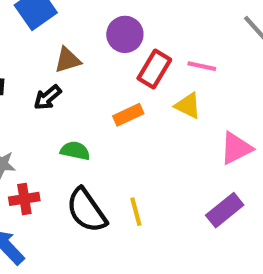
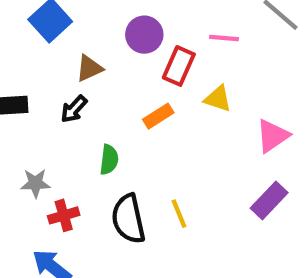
pink line: (202, 66) -> (224, 38), moved
green semicircle: (75, 151) -> (109, 160), turned 92
black semicircle: (86, 210) -> (128, 219), turned 30

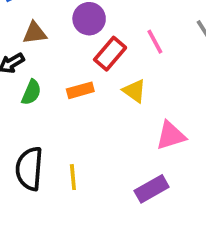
pink line: (224, 38) -> (155, 42), turned 40
green semicircle: (109, 160) -> (31, 92), moved

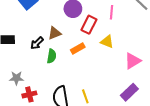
brown triangle: (35, 33) -> (55, 33), moved
pink line: (155, 42) -> (111, 12), turned 48

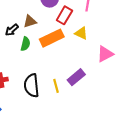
orange rectangle: (78, 49) -> (52, 38), size x1.6
purple rectangle: (129, 92) -> (76, 77), moved

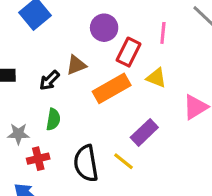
green semicircle: (25, 44) -> (53, 119), moved
purple rectangle: (76, 77) -> (144, 132), moved
yellow line: (56, 86) -> (124, 161), turned -32

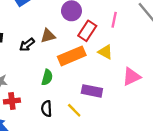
green semicircle: (53, 119) -> (47, 77), moved
purple rectangle: (144, 132) -> (92, 91), turned 48
black semicircle: (86, 163) -> (46, 109), size x0.6

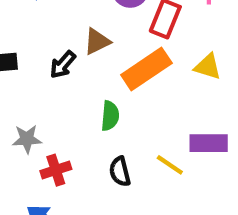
yellow triangle: (105, 52) -> (208, 67), moved
purple rectangle: (92, 91) -> (209, 143), moved

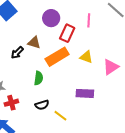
brown triangle: (97, 42) -> (34, 42), turned 40
yellow line: (170, 165) -> (60, 116), moved
black semicircle: (120, 172) -> (42, 105), turned -96

